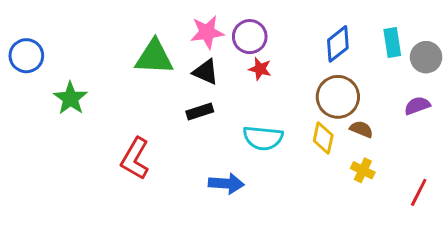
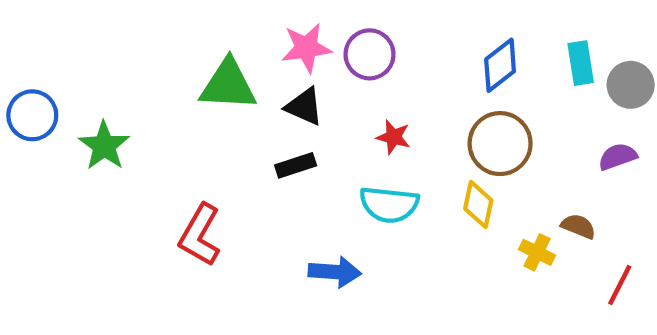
blue circle: (26, 56) -> (32, 115), moved
red star: (260, 69) -> (393, 137), moved
brown semicircle: (361, 129) -> (578, 226), moved

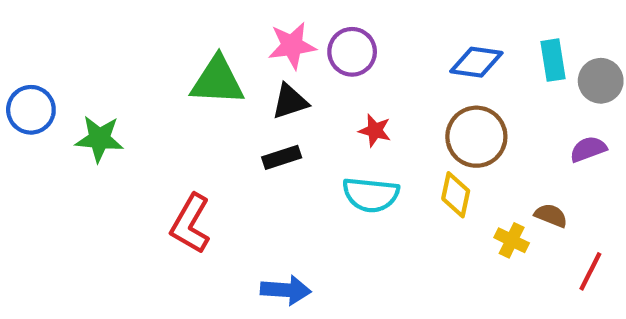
blue diamond: (500, 65) -> (476, 62), turned 46
black triangle: (304, 107) -> (290, 101), turned -42
green star: (104, 146) -> (99, 139), turned -30
blue arrow: (335, 272) -> (286, 290), moved

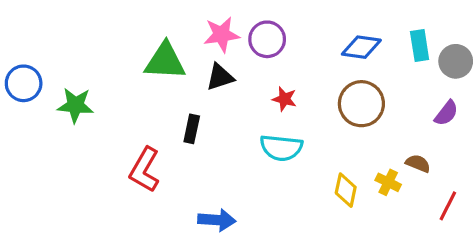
purple semicircle: (588, 149) -> (446, 113), turned 148
black rectangle: (282, 157) -> (192, 129), moved, turned -60
yellow diamond: (456, 195) -> (346, 190), moved

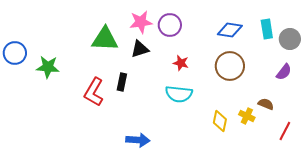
red L-shape: (145, 170) -> (94, 92), moved

